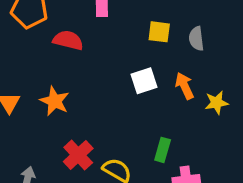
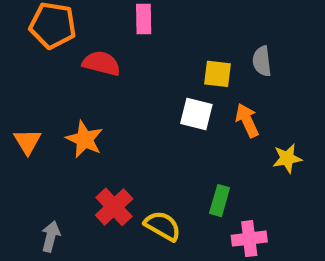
yellow square: (159, 32) -> (218, 74), moved
white square: (144, 81) -> (196, 114), turned 32
yellow star: (217, 103) -> (287, 158), moved

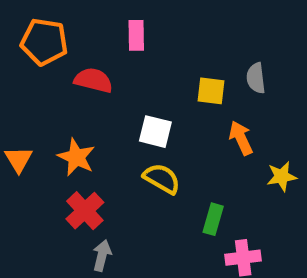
white square: (196, 114) -> (155, 132), moved
red cross: (114, 207) -> (85, 211), moved
yellow semicircle: (163, 226) -> (162, 179), moved
gray arrow: (51, 236) -> (102, 256), moved

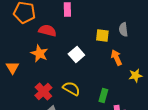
white square: (155, 132) -> (76, 55), turned 35
orange star: (76, 157) -> (39, 54), moved
yellow semicircle: (162, 179) -> (71, 89), moved

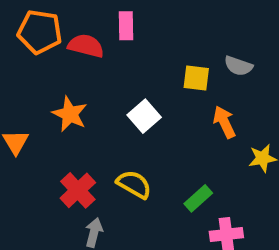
gray semicircle: (123, 30) -> (238, 66), turned -64
red semicircle: (47, 31) -> (86, 46), moved
green rectangle: (103, 96) -> (198, 198), turned 32

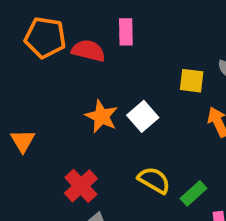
orange star: (70, 114) -> (102, 116), moved
yellow semicircle: (134, 184) -> (154, 180), moved

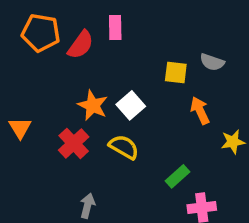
red semicircle: (88, 51) -> (81, 45), turned 112
yellow semicircle: (154, 180) -> (124, 147), moved
red cross: (81, 186) -> (74, 143), moved

